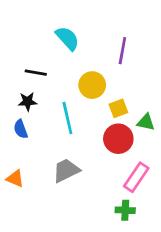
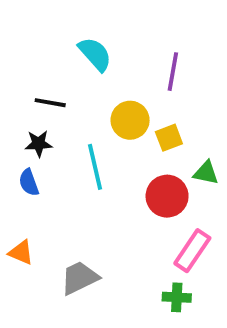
yellow square: (118, 108) -> (169, 138), moved
gray trapezoid: (66, 170) -> (79, 278), moved

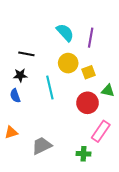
cyan semicircle: (95, 54) -> (65, 33), moved
orange triangle: (21, 253) -> (11, 132), turned -40
green cross: (177, 297) -> (83, 154), moved

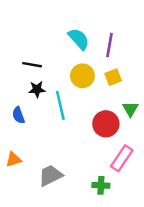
yellow square: (89, 72) -> (113, 77), moved
black star: (20, 75) -> (37, 89), moved
green triangle: (108, 91) -> (130, 109), turned 48

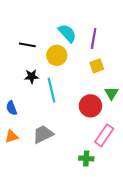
black line: (32, 65) -> (27, 45), moved
yellow circle: (82, 76) -> (57, 55), moved
blue semicircle: (18, 115) -> (12, 108), moved
gray trapezoid: (50, 176) -> (43, 134), moved

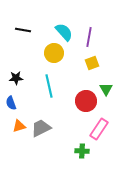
black line: (27, 45) -> (23, 30), moved
black star: (32, 76) -> (16, 78), moved
orange triangle: (12, 136) -> (19, 126), moved

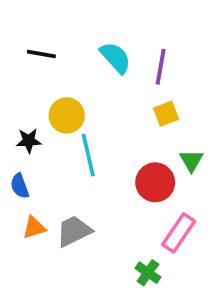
yellow circle: (54, 53) -> (67, 115), moved
green cross: (82, 151) -> (148, 273), turned 32

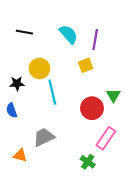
yellow square: (166, 114) -> (86, 65), moved
orange triangle: (34, 228) -> (20, 155), moved, turned 32

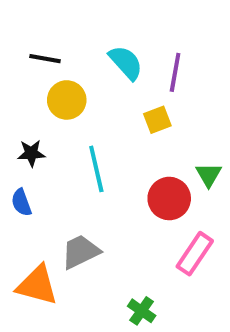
yellow circle: (39, 69) -> (67, 100), moved
orange triangle: (20, 155) -> (37, 285), size x1.6
green cross: (88, 162) -> (142, 311), moved

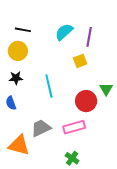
cyan semicircle: (126, 63) -> (64, 32), turned -90
yellow circle: (67, 100) -> (18, 51), moved
pink rectangle: (195, 254) -> (74, 127), moved, turned 40

